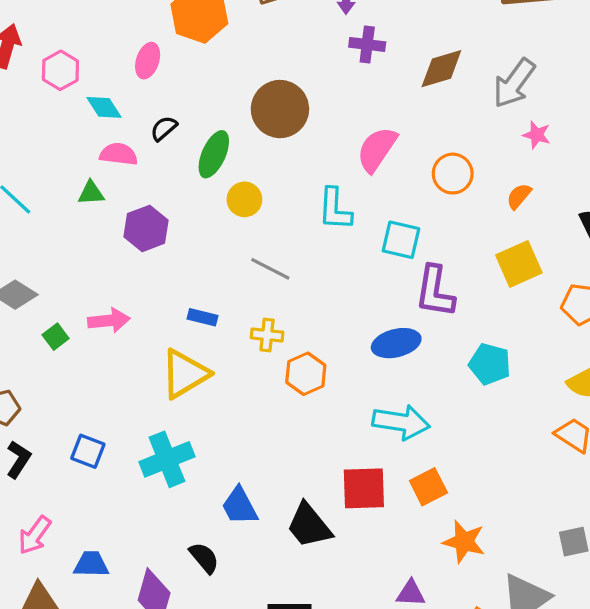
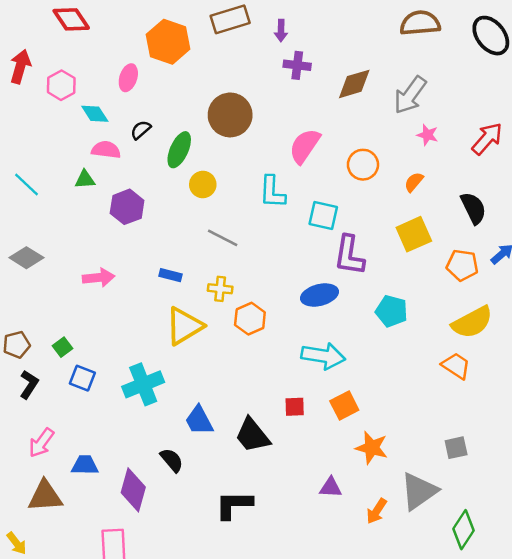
green square: (56, 337) -> (62, 347), moved
yellow triangle: (185, 374) -> (184, 326), moved
red square: (364, 488) -> (295, 407), size x0.6

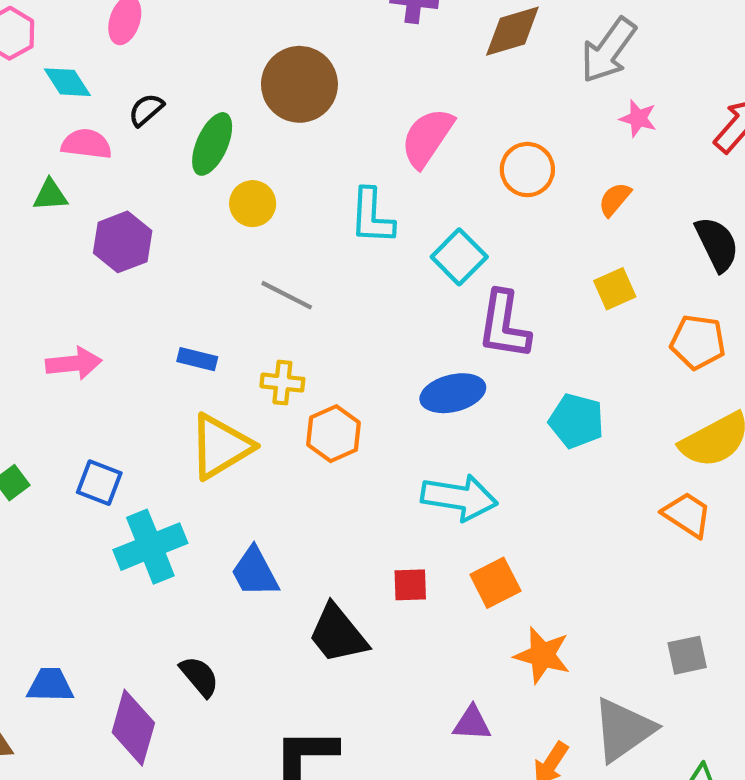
cyan square: (323, 216) -> (459, 257), turned 32
yellow square: (414, 234) -> (615, 289), size x0.7
blue square: (82, 378) -> (99, 483), moved
blue trapezoid: (199, 420) -> (255, 572), moved

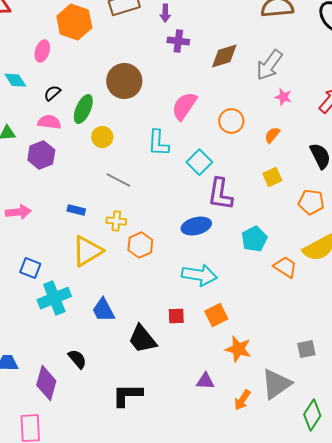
pink semicircle: (86, 144) -> (49, 122), moved
cyan pentagon: (576, 421) -> (254, 239), turned 30
orange trapezoid: (687, 515) -> (285, 267), moved

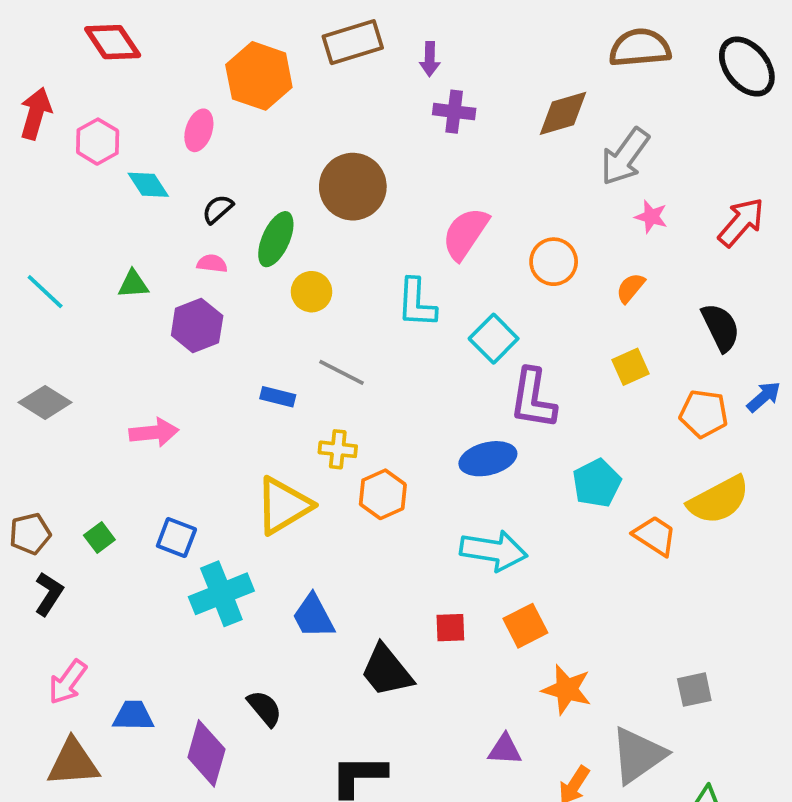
brown diamond: (224, 56) -> (563, 113), moved
pink semicircle: (49, 122) -> (212, 264), size x0.7
blue rectangle: (76, 210) -> (278, 397), moved

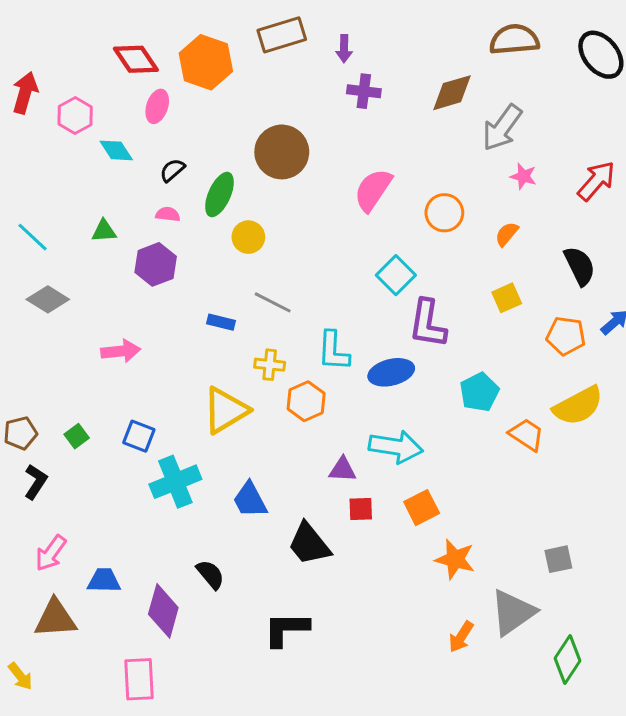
red diamond: (113, 42) -> (136, 59), moved
cyan L-shape: (417, 303) -> (333, 351), moved
gray diamond: (45, 402) -> (48, 299), moved
purple triangle: (505, 750) -> (343, 470), moved

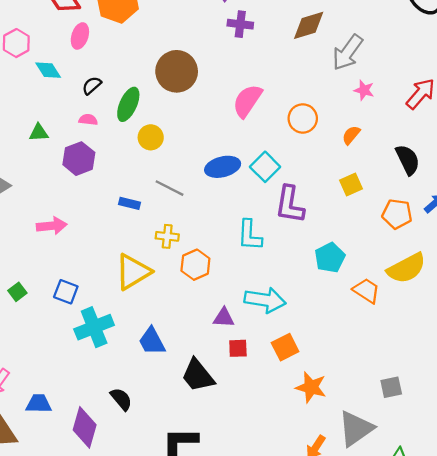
cyan L-shape: (333, 351) -> (250, 235), moved
blue ellipse: (391, 372) -> (223, 167), moved

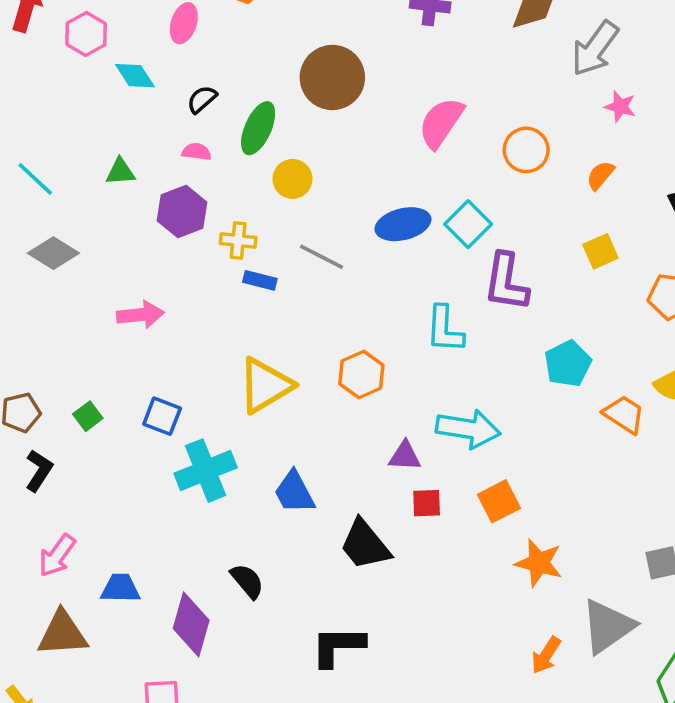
yellow cross: (167, 236) -> (238, 240), moved

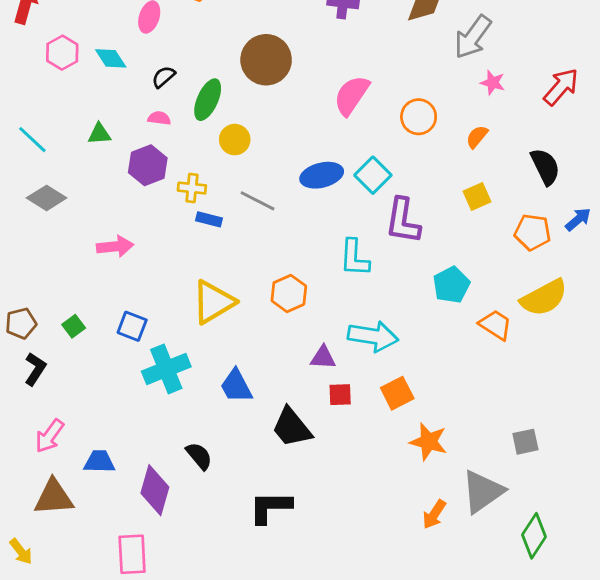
pink hexagon: (86, 34) -> (62, 53), moved

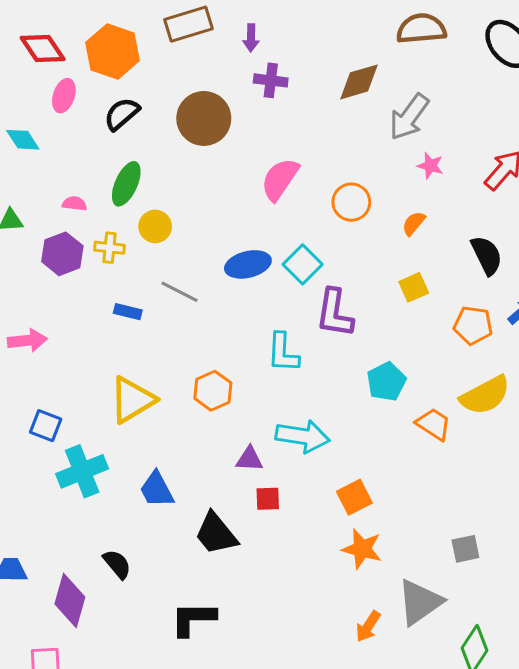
brown circle: (266, 60) -> (204, 118), moved
black semicircle: (163, 77) -> (122, 114), moved, size x1.4
yellow cross: (192, 188) -> (110, 248), moved
orange square: (397, 393) -> (354, 497), moved

